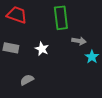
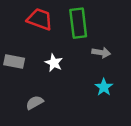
red trapezoid: (17, 15) -> (40, 19), moved
cyan star: (92, 57) -> (104, 87), moved

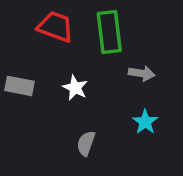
gray semicircle: (35, 103) -> (86, 143), moved, turned -42

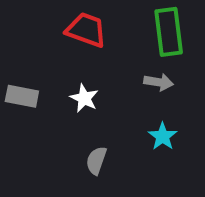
red trapezoid: (55, 27) -> (86, 30), moved
green rectangle: (109, 32) -> (169, 32), moved

